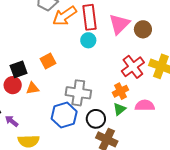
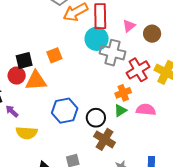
pink triangle: (119, 24) -> (129, 26), size x0.6
cyan circle: (88, 40) -> (97, 39), size x1.5
orange triangle: (33, 88) -> (36, 81), size x1.6
gray cross: (78, 93) -> (113, 53), moved

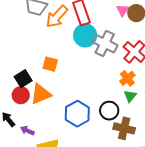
pink triangle: (129, 26) -> (123, 10), moved
gray cross: (113, 53) -> (105, 43), turned 30
orange square: (54, 55) -> (50, 64), turned -35

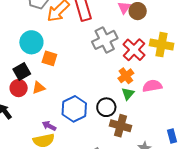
cyan circle: (85, 35) -> (31, 42), moved
gray cross: (105, 43) -> (105, 40), turned 35
orange triangle: (41, 94) -> (39, 88), size x0.6
purple arrow: (27, 131) -> (49, 126), moved

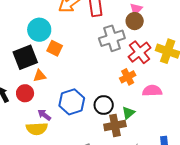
brown circle: (138, 11) -> (135, 21), moved
black square: (22, 72) -> (25, 57), size x1.4
red circle: (19, 88) -> (25, 93), moved
green triangle: (128, 94) -> (128, 113), moved
brown cross: (120, 126) -> (115, 125), turned -35

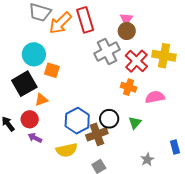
orange cross: (128, 77) -> (129, 87), turned -35
purple arrow: (44, 115) -> (35, 138), moved
brown cross: (115, 125) -> (97, 134), moved
yellow semicircle: (37, 129) -> (67, 150), moved

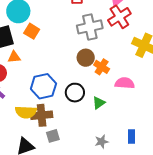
brown circle: (127, 31) -> (86, 58), moved
red cross: (136, 61) -> (119, 17), moved
brown cross: (97, 134) -> (42, 115), moved

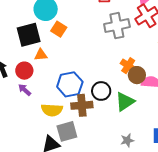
brown circle: (86, 58) -> (137, 75), moved
green triangle: (99, 103) -> (125, 102), size x1.5
brown cross: (42, 115) -> (82, 105), moved
gray square: (53, 136) -> (67, 131), moved, size x1.5

